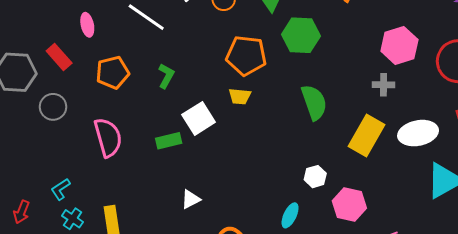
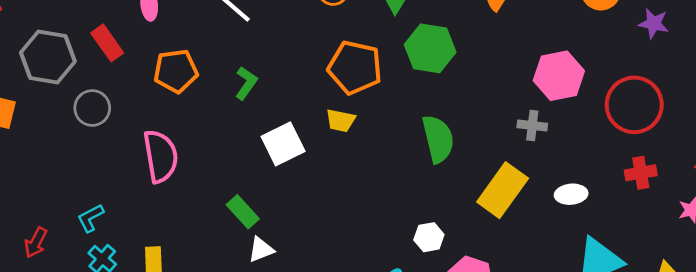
white ellipse: (418, 133) -> (571, 194), size x0.6
green rectangle: (169, 141) -> (243, 212), moved, turned 55

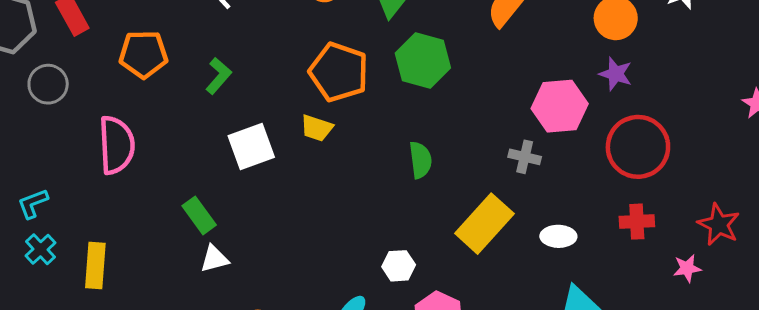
purple star: (654, 23) -> (616, 74), moved
green semicircle: (438, 139) -> (420, 160), size x0.7

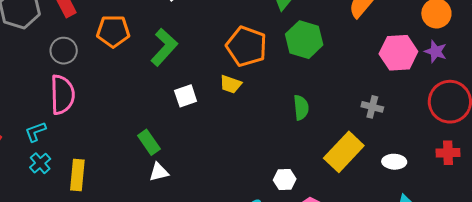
green L-shape: (218, 76) -> (164, 47), size x1.5
gray circle: (48, 84) -> (64, 51), moved
pink hexagon: (560, 106) -> (398, 53), moved
pink semicircle: (117, 145) -> (62, 95), moved
white square: (251, 146) -> (186, 96), size x0.7

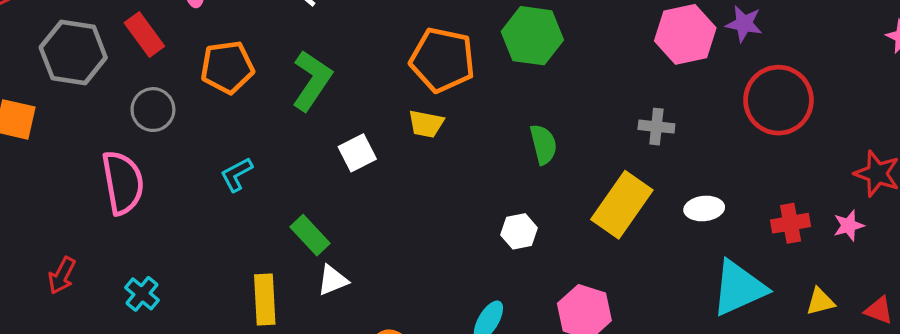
pink semicircle: (62, 95) -> (123, 183), moved
cyan L-shape: (35, 132) -> (236, 174), moved
red cross: (448, 153) -> (791, 223), moved
yellow rectangle: (77, 175) -> (265, 300), moved
white hexagon: (285, 180) -> (519, 231), moved

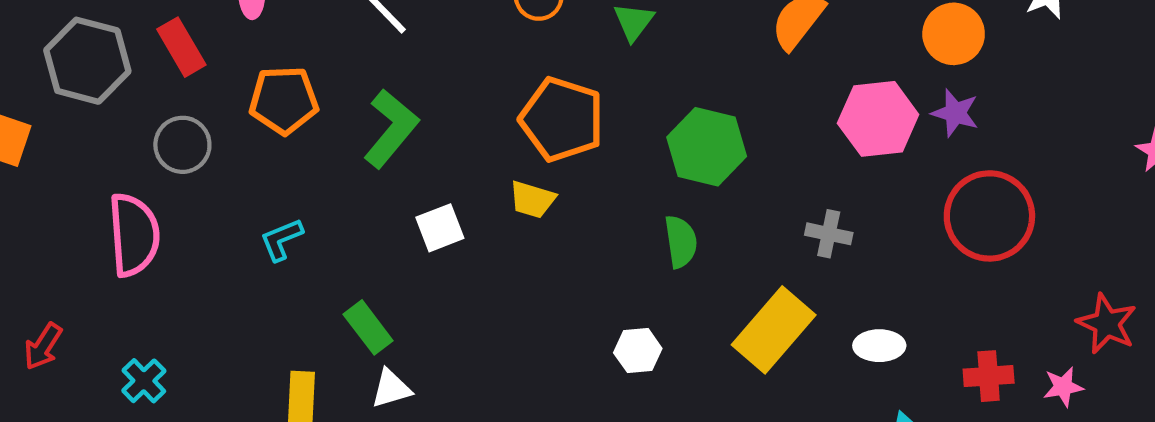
green hexagon: (532, 36) -> (707, 147), moved

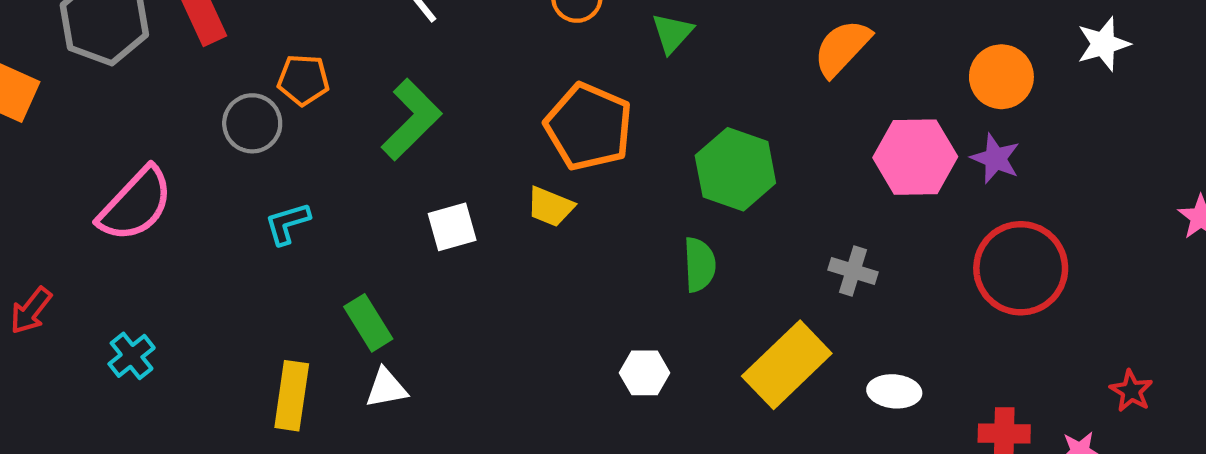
orange pentagon: (284, 100) -> (303, 80), size x0.7
gray circle: (182, 145) -> (252, 123), moved
pink semicircle: (134, 235) -> (136, 204), turned 42
red star: (1107, 324) -> (1131, 391), size x0.7

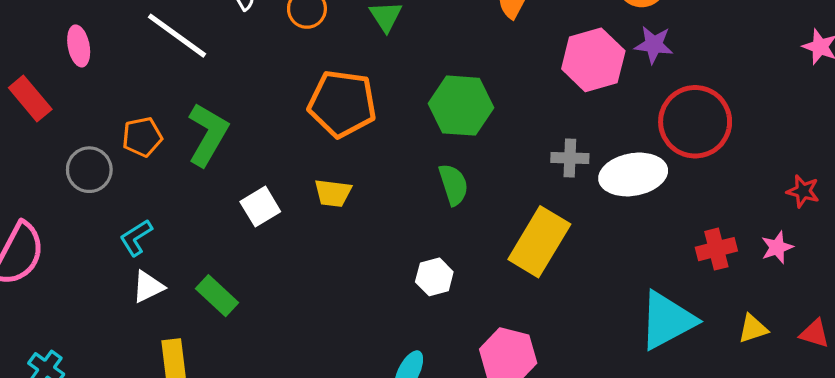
orange pentagon: (303, 80) -> (142, 137), moved
yellow trapezoid: (550, 207) -> (333, 193), moved
white triangle: (386, 388) -> (148, 287), moved
white ellipse: (894, 391) -> (633, 174), moved, size x1.6

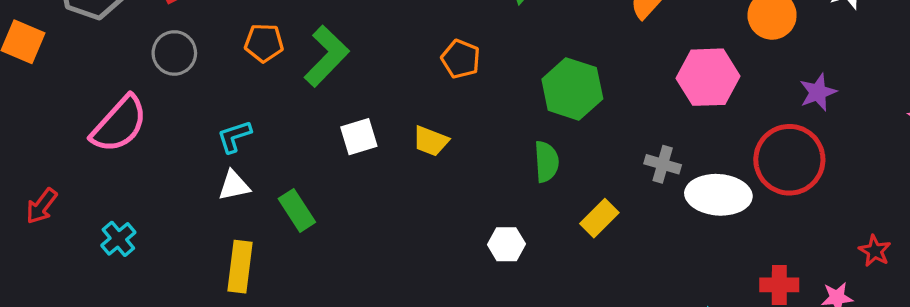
purple star: (654, 45) -> (818, 92), moved, turned 30
orange pentagon: (342, 104) -> (461, 59), size x0.6
gray circle: (89, 170) -> (174, 53), moved
yellow rectangle: (539, 242) -> (599, 218), moved, size x0.6

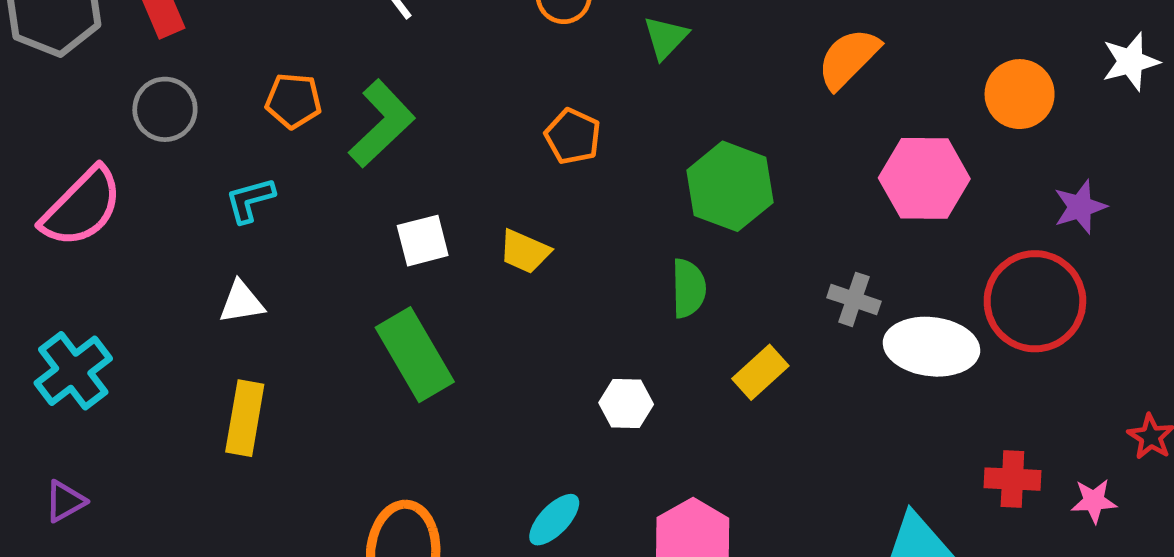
cyan L-shape: (234, 136) -> (250, 200), moved
green rectangle: (297, 210) -> (415, 355), moved, size x1.5
cyan cross: (118, 239) -> (73, 371), size x1.5

